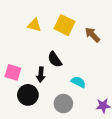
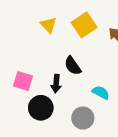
yellow triangle: (34, 25) -> (48, 25), turned 32
yellow square: (64, 25) -> (84, 25), turned 30

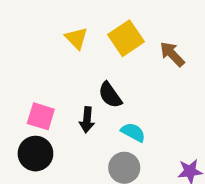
cyan semicircle: (101, 93) -> (133, 132), moved
black circle: (41, 108) -> (35, 154), moved

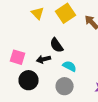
black arrow: (87, 120) -> (44, 59), turned 72
black circle: (35, 154) -> (29, 80), moved

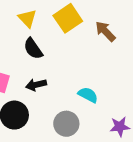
black semicircle: (57, 45) -> (33, 49), moved
cyan semicircle: (70, 66) -> (88, 95), moved

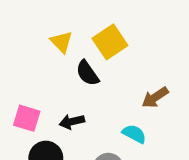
brown arrow: (105, 31) -> (155, 97), moved, turned -80
black semicircle: (33, 49) -> (87, 73), moved

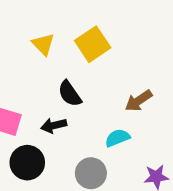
black semicircle: (87, 73) -> (70, 94), moved
cyan semicircle: (134, 134) -> (117, 138), turned -50

